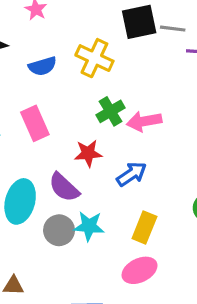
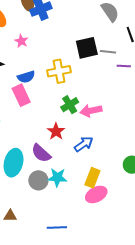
yellow cross: (94, 58) -> (59, 71), turned -35
pink rectangle: (35, 123) -> (21, 95), moved
red star: (88, 153) -> (56, 131), turned -30
pink ellipse: (140, 270) -> (96, 194), moved

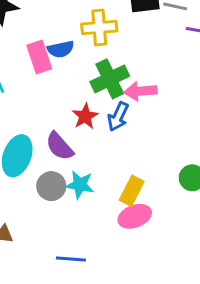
blue semicircle: (26, 77) -> (61, 49), moved
green cross: (70, 105) -> (110, 79), size x1.4
blue arrow: (84, 144) -> (118, 117), moved, turned 144

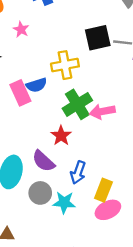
blue arrow: (118, 117) -> (78, 172), moved
cyan star: (80, 185) -> (64, 202), moved

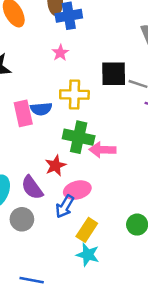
pink star: (21, 29) -> (60, 53), moved
green cross: (77, 104) -> (79, 137), turned 32
cyan star: (64, 202) -> (88, 255), moved
pink ellipse: (108, 210) -> (77, 190), moved

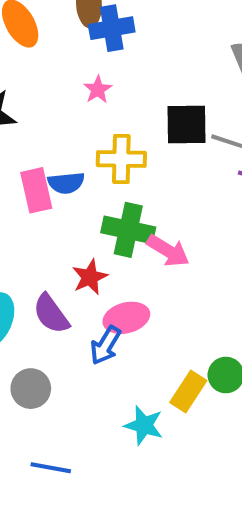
pink arrow: (102, 150) -> (168, 251), turned -150
gray circle: (22, 219) -> (31, 389), moved
yellow rectangle: (87, 230) -> (188, 391), moved

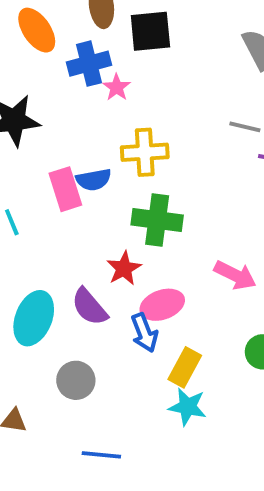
blue cross: (112, 28) -> (89, 64), moved
black square: (186, 124) -> (150, 31), moved
pink arrow: (168, 251) -> (235, 275), moved
blue arrow: (105, 345) -> (144, 333), turned -48
yellow rectangle: (188, 391) -> (185, 367), moved

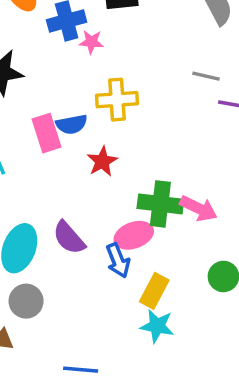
pink star: (117, 87) -> (91, 42), turned -30
green cross: (157, 220) -> (160, 204), moved
red star: (124, 268) -> (102, 161), moved
gray circle: (76, 380) -> (26, 301), moved

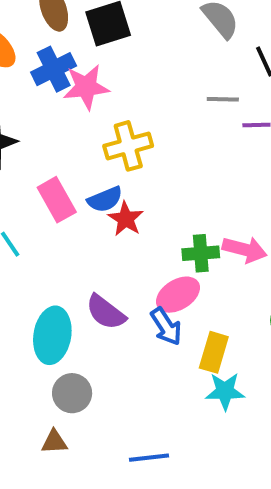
pink star: (91, 42) -> (86, 87), size x1.6
blue semicircle: (72, 124) -> (105, 199), moved
green cross: (160, 204) -> (201, 253), size x0.7

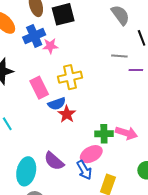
pink star: (86, 87) -> (50, 46), size x0.7
pink rectangle: (57, 200) -> (39, 88), moved

